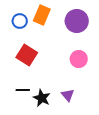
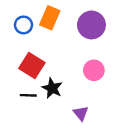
black line: (23, 90) -> (28, 95), moved
black star: (42, 98) -> (52, 88), moved

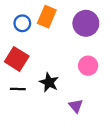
red square: (32, 66) -> (17, 59), moved
black line: (28, 95) -> (18, 89), moved

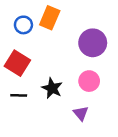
purple circle: (86, 23) -> (93, 43), moved
pink circle: (88, 66) -> (89, 81), moved

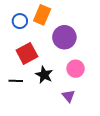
purple circle: (93, 43) -> (64, 37), moved
red square: (17, 63) -> (27, 53), moved, turned 30

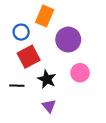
blue circle: (20, 21) -> (21, 32), moved
purple triangle: (68, 96) -> (49, 106), moved

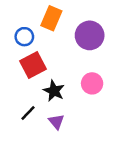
purple circle: (68, 40) -> (90, 35), moved
black line: (17, 86) -> (28, 113), moved, turned -48

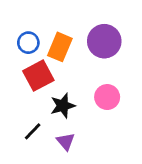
orange rectangle: (51, 18) -> (60, 47), moved
black star: (54, 91) -> (63, 106), turned 30

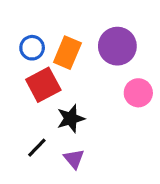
pink circle: (107, 97) -> (138, 93), moved

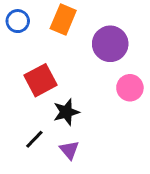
blue circle: (32, 48) -> (18, 21), moved
orange rectangle: (67, 53) -> (63, 20), moved

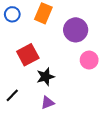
black line: (34, 139) -> (12, 95), moved
purple triangle: (69, 150) -> (48, 103), turned 48

